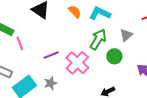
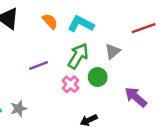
purple line: (51, 55) -> (39, 66), moved
pink cross: (77, 63) -> (70, 84), moved, size x0.6

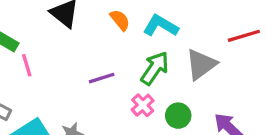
gray triangle: (113, 51) -> (201, 64), size x1.5
green circle: (98, 77) -> (178, 116), moved

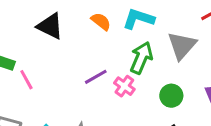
pink cross: (143, 105) -> (124, 86), moved

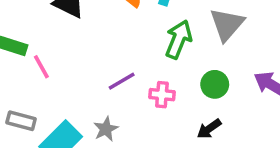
purple line: (96, 77) -> (122, 81), moved
pink cross: (124, 86) -> (162, 95), moved, turned -30

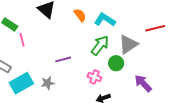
green circle: (215, 84) -> (116, 63), moved
pink cross: (162, 95) -> (94, 77), moved

